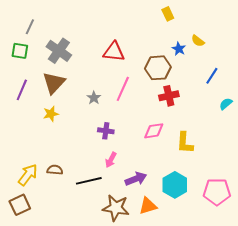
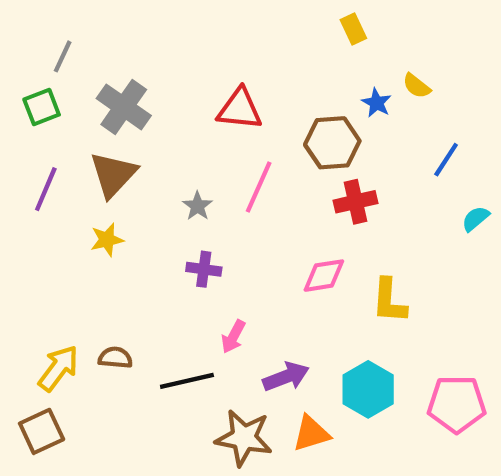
green square: (20, 51) -> (42, 107), turned -30
purple cross: (106, 131) -> (204, 269), moved

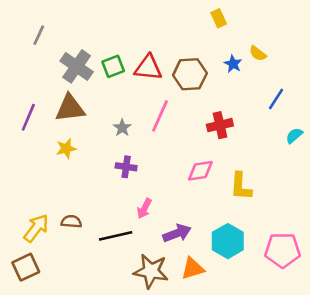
green square: (42, 107) -> (113, 66), moved
brown hexagon: (332, 143) -> (190, 74), moved
brown triangle: (113, 174) -> (70, 108), turned 40

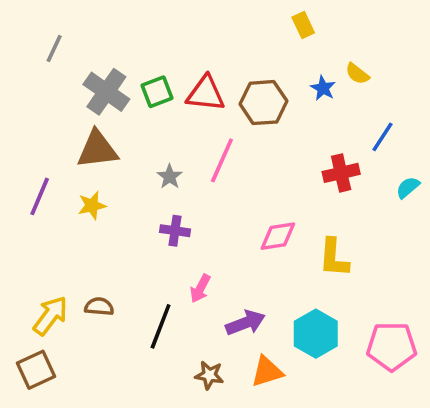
purple line: (28, 117) -> (40, 196), moved
red cross: (220, 125) -> (341, 173), moved
black line: (116, 236) -> (161, 326), turned -56
brown star: (151, 271) -> (209, 375), size x0.6

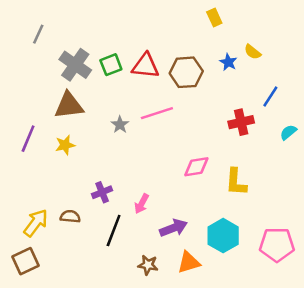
pink line: (222, 160) -> (157, 113), turned 48
purple cross: (175, 231) -> (102, 192), moved, turned -30

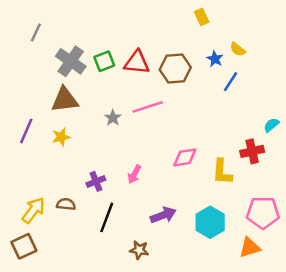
blue line: (270, 97) -> (231, 82), moved
red cross: (241, 122) -> (252, 151), moved
pink arrow: (142, 204) -> (134, 174), moved
pink pentagon: (277, 245) -> (263, 213), moved
orange triangle: (189, 262) -> (250, 248), moved

